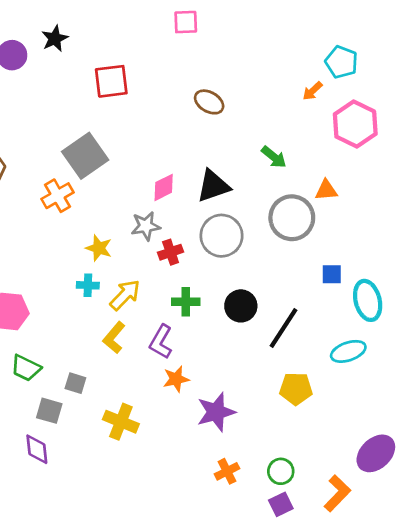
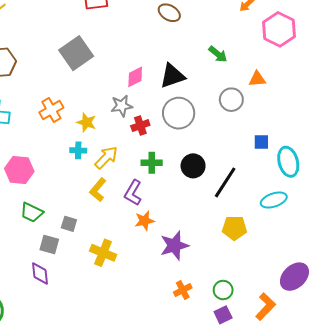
orange cross: (58, 196) -> (51, 110), moved
gray circle: (292, 218) -> (231, 100), size x0.7

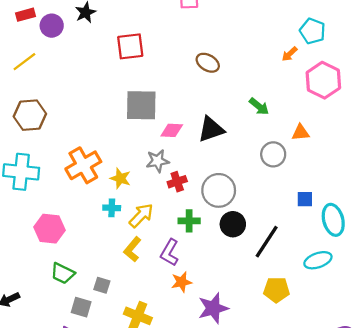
gray square: (76, 53) -> (141, 105), moved, turned 36
pink diamond: (135, 77) -> (172, 130), turned 30
orange cross: (51, 110) -> (83, 165), size x1.4
gray circle: (179, 113) -> (219, 190), moved

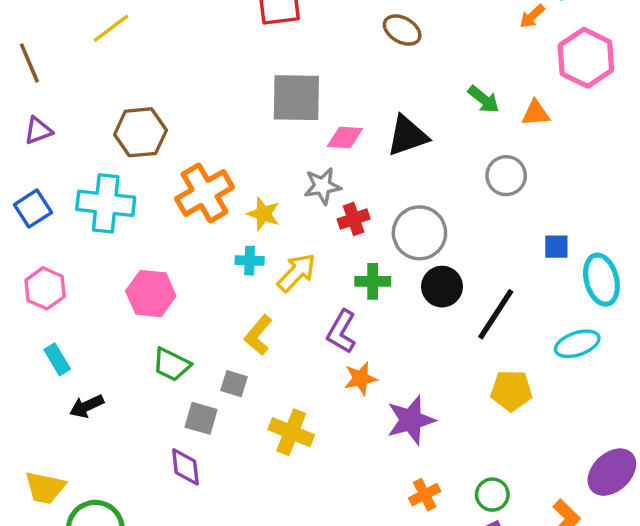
brown hexagon: (30, 115) -> (140, 132), moved
orange triangle: (300, 133) -> (536, 113), moved
yellow L-shape: (132, 249) -> (258, 335), moved

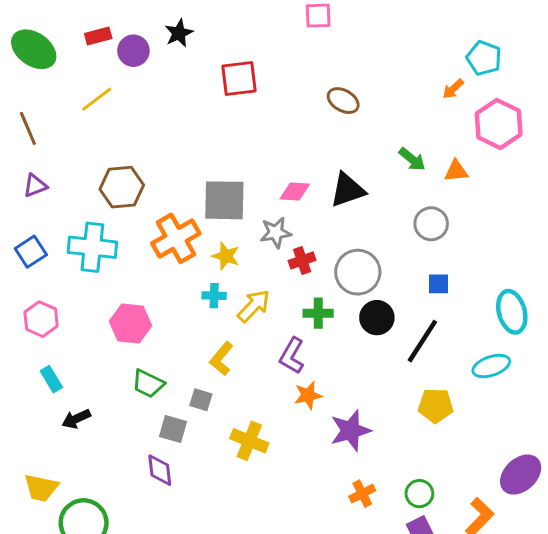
gray square: (296, 98) -> (224, 200), moved
blue square: (556, 247) -> (438, 284), moved

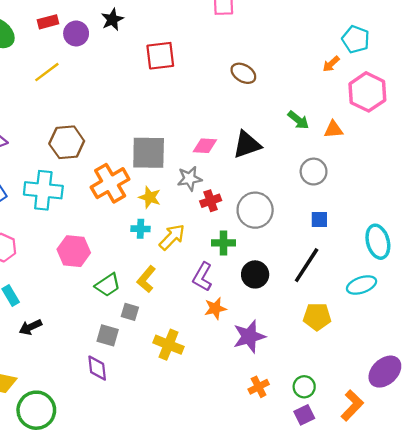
black circle: (377, 318) -> (255, 274), moved
green trapezoid: (148, 384) -> (108, 285), moved, turned -60

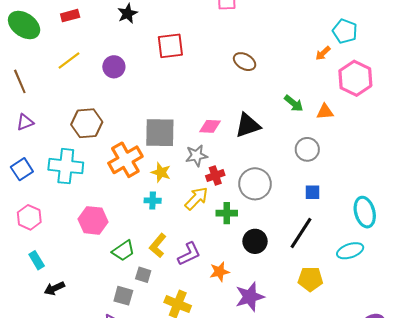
purple circle: (76, 33) -> (114, 67), moved
yellow arrow: (172, 237) -> (196, 198), moved
purple L-shape: (202, 277) -> (189, 254), moved, turned -145

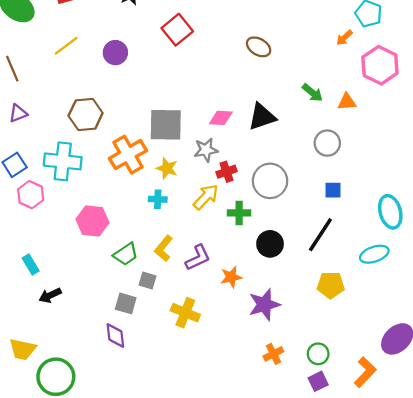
red square: (170, 46) -> (177, 30), turned -32
pink hexagon: (29, 217) -> (31, 195), moved

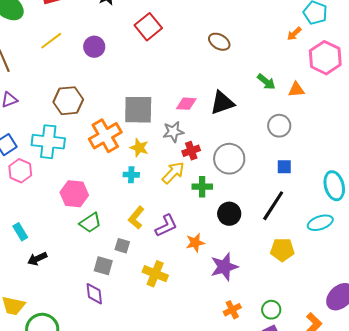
green trapezoid: (126, 254) -> (90, 223), moved

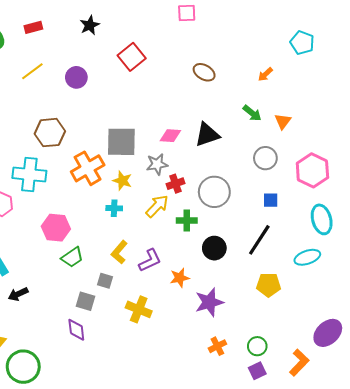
orange arrow: (294, 34) -> (265, 74), moved
pink hexagon: (325, 58) -> (312, 170), moved
orange triangle: (296, 90) -> (283, 121), turned -48

